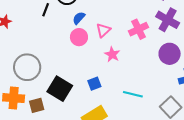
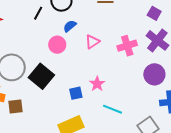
pink circle: (79, 37) -> (57, 45), moved
pink star: (112, 54) -> (97, 84), moved
black square: (60, 89) -> (41, 76), moved

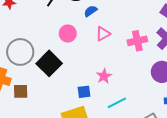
blue semicircle: (70, 26) -> (91, 11), moved
blue square: (76, 93) -> (84, 92), moved
cyan line: (112, 109) -> (117, 103), turned -54

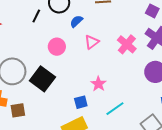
pink cross: (137, 41) -> (127, 44), turned -30

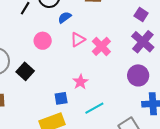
pink cross: (127, 44) -> (101, 46), moved
black square: (42, 79) -> (25, 71), size x0.7

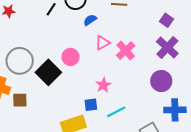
pink circle: (43, 41) -> (70, 57), moved
black square: (25, 71) -> (48, 72), size x1.4
blue square: (61, 98) -> (91, 105), moved

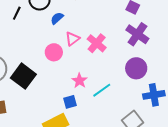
pink circle: (70, 57) -> (54, 52), moved
cyan line: (116, 112) -> (102, 90), moved

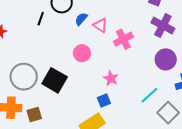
pink triangle: (72, 39) -> (100, 25), moved, turned -42
pink cross: (97, 43) -> (123, 39), turned 30
cyan line: (102, 90) -> (150, 95), moved

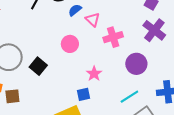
purple circle: (166, 59) -> (136, 64), moved
black square: (55, 80) -> (38, 66), size x0.7

